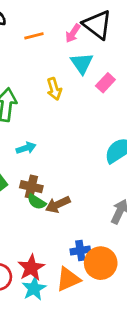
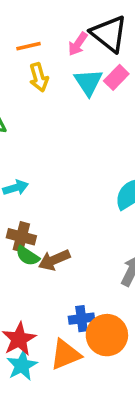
pink rectangle: (105, 83) -> (116, 77), moved
yellow arrow: (54, 89) -> (39, 77), moved

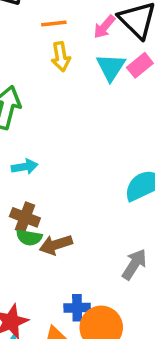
green semicircle: (28, 256) -> (29, 238), turned -30

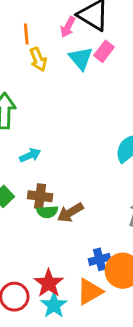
orange line: (54, 24) -> (26, 34), turned -75

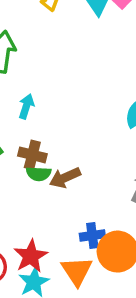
cyan arrow: (30, 155) -> (26, 106), turned -55
orange triangle: (90, 292) -> (77, 271), turned -40

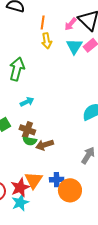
cyan arrow: (26, 106) -> (27, 102), turned 40
orange triangle: (77, 271) -> (34, 180), moved

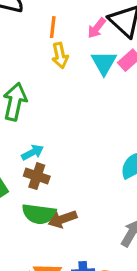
brown cross: (27, 130) -> (37, 176), moved
green semicircle: (30, 141) -> (39, 214), size x1.5

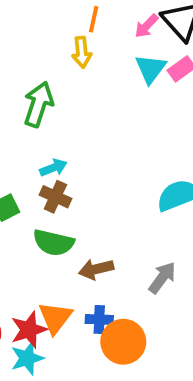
yellow arrow: (60, 55) -> (82, 52), moved
brown arrow: (63, 219) -> (96, 269), moved

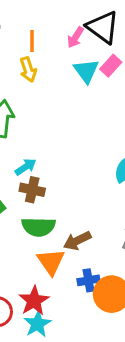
orange triangle: (55, 318) -> (51, 262), moved

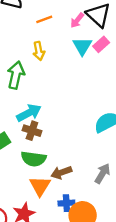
orange line: (32, 41) -> (44, 19), turned 63
yellow arrow: (28, 70) -> (39, 51), moved
cyan arrow: (26, 167) -> (29, 113), size x1.5

